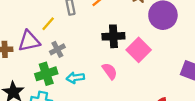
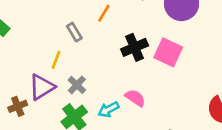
pink semicircle: (110, 71) -> (135, 98), moved

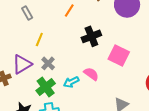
gray rectangle: (74, 32) -> (27, 13), moved
pink square: (168, 52) -> (119, 55), moved
yellow line: (56, 60) -> (39, 39), moved

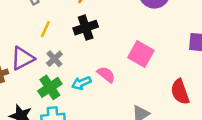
black cross: (91, 36) -> (86, 28), moved

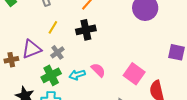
pink square: (141, 54) -> (134, 74), moved

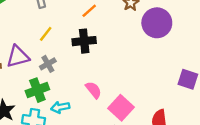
pink square: (134, 74) -> (121, 108), moved
cyan arrow: (77, 75) -> (60, 107), moved

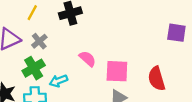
pink square: (121, 108) -> (117, 71), turned -30

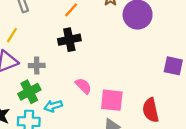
yellow line: (32, 13) -> (12, 35), moved
gray cross: (39, 41) -> (37, 65), turned 35

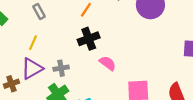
pink semicircle: (83, 86) -> (108, 63), moved

